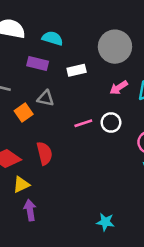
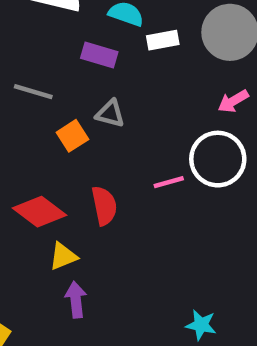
white rectangle: (77, 70) -> (163, 40), moved
white circle: (111, 122) -> (218, 159), size x1.6
pink line: (83, 123) -> (169, 182), moved

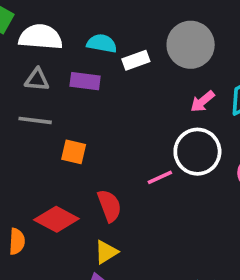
gray triangle: (110, 114) -> (37, 80), moved
orange square: (72, 136) -> (74, 152), turned -35
yellow triangle: (63, 256) -> (106, 252), moved

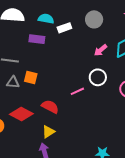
gray circle: (191, 45) -> (94, 19), size x0.7
gray triangle: (37, 80) -> (13, 82), moved
white circle: (197, 152) -> (98, 77), size x0.7
red semicircle: (109, 206) -> (50, 107), turned -42

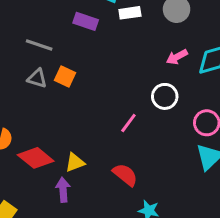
pink line: (77, 91) -> (128, 123), moved, turned -40
red semicircle: (50, 107) -> (125, 175), moved
red diamond: (21, 114) -> (36, 158), moved

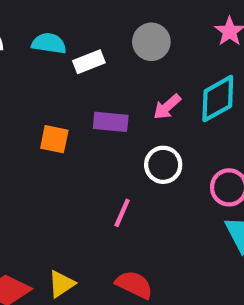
purple rectangle: (86, 21) -> (111, 122), moved
orange square: (65, 77) -> (54, 139), moved

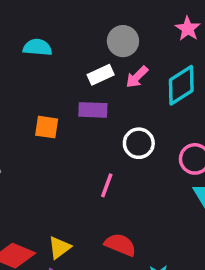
white rectangle: (89, 62) -> (101, 75), moved
pink arrow: (167, 107) -> (137, 77), moved

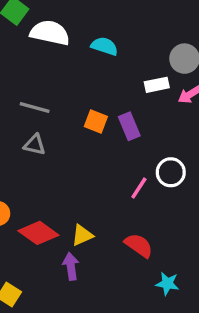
purple rectangle: (93, 110) -> (129, 126), moved, turned 52
white circle: (139, 143) -> (171, 172), moved

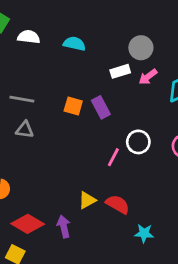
white semicircle: (50, 33) -> (29, 37), size x0.7
red diamond: (38, 233) -> (28, 224), moved
yellow triangle: (82, 235) -> (87, 200), moved

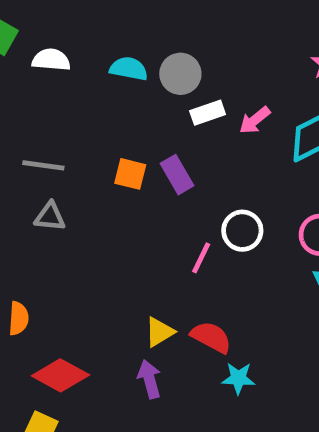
gray circle: (141, 48) -> (180, 74), moved
purple arrow: (64, 227) -> (149, 379), moved
cyan star: (144, 233) -> (238, 378), moved

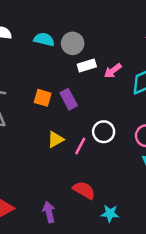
yellow triangle: (159, 332) -> (56, 139), moved
cyan star: (238, 378) -> (110, 214), moved

